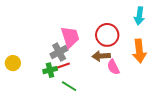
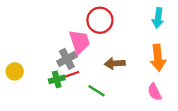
red circle: (107, 35) -> (100, 20), moved
pink semicircle: (113, 67) -> (155, 92), moved
green line: (69, 86) -> (97, 91), moved

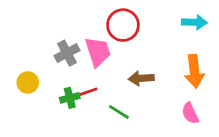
cyan arrow: (158, 18) -> (194, 22), turned -96
gray cross: (67, 59) -> (67, 53), moved
yellow circle: (15, 71) -> (28, 83), moved

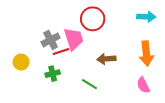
red line: (87, 92) -> (61, 52), moved

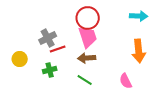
pink trapezoid: (74, 39) -> (88, 37), moved
brown arrow: (106, 59) -> (87, 58), moved
pink semicircle: (143, 85) -> (126, 81), moved

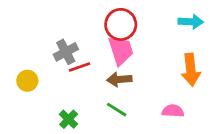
green cross: (50, 70) -> (69, 119), moved, turned -32
pink semicircle: (126, 81) -> (173, 111), turned 119

